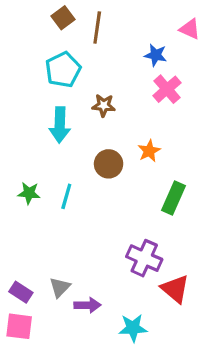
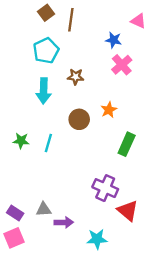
gray triangle: (60, 287) -> (44, 209), turned 42
pink square: (19, 326) -> (14, 238), turned -30

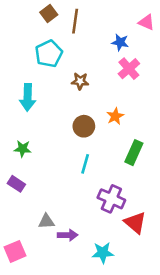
cyan arrow: (44, 91) -> (28, 97), moved
cyan line: (48, 143) -> (85, 164), moved
purple rectangle: (15, 213) -> (16, 184), moved

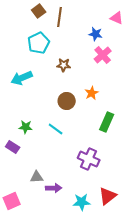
cyan arrow: (28, 97) -> (22, 78), turned 65
green star: (23, 149) -> (26, 127), moved
cyan line: (85, 164) -> (56, 129), moved, turned -70
red triangle: (135, 223) -> (108, 196), moved, turned 42

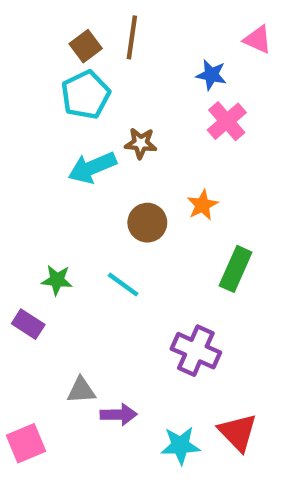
brown square: (39, 11) -> (86, 46), moved
cyan arrow: (22, 78) -> (92, 167), moved
red triangle: (108, 196) -> (238, 432), turned -36

